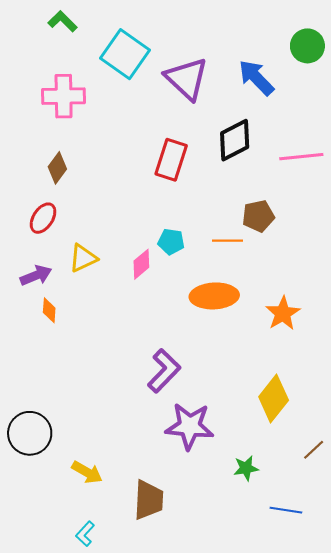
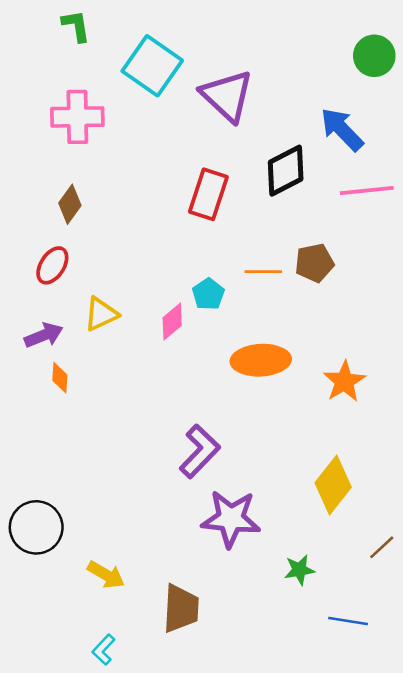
green L-shape: (62, 21) -> (76, 26), turned 36
blue arrow: (256, 78) -> (342, 129), moved
orange line: (227, 241) -> (263, 272), moved
cyan pentagon: (171, 242) -> (208, 294), turned 30

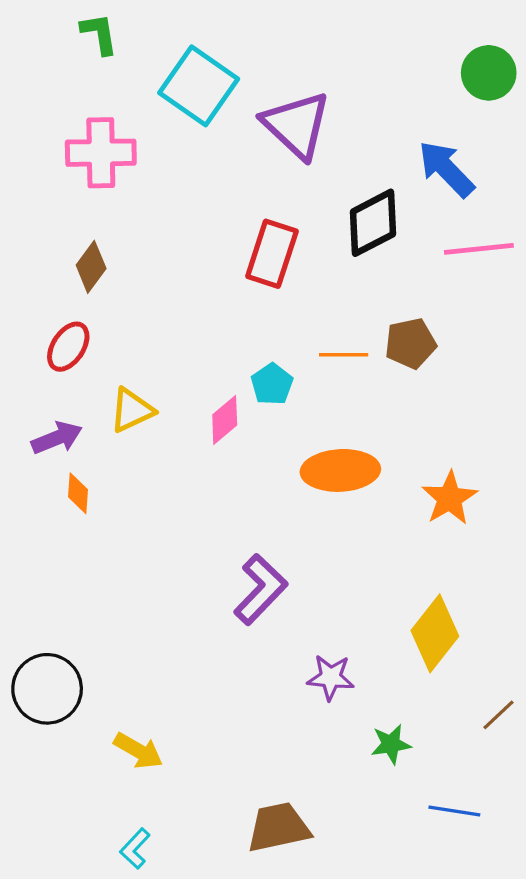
purple star: (231, 519) -> (331, 677), moved, size x0.6
brown trapezoid: (181, 608) -> (278, 827), moved, turned -105

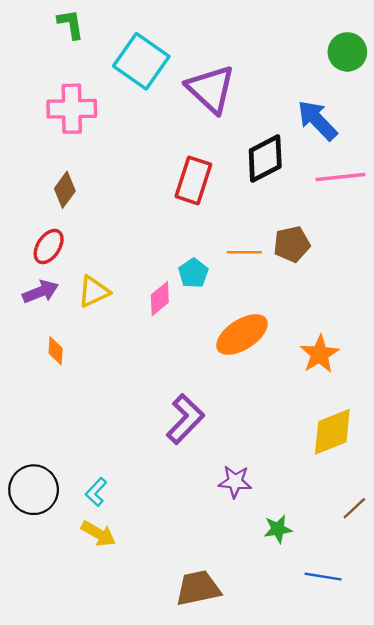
purple arrow: (57, 438) -> (41, 292), moved
orange ellipse: (340, 470) -> (242, 335), turned -30
yellow diamond: (435, 633) -> (332, 432), moved, turned 30
cyan L-shape: (135, 849) -> (96, 492), moved

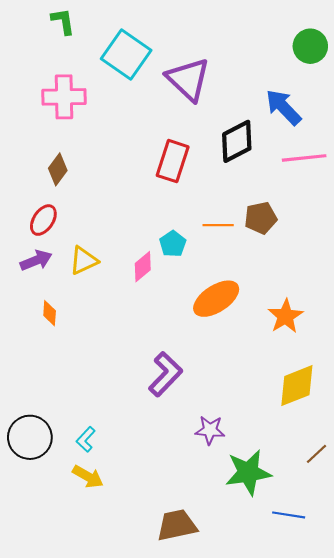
green star: (278, 529) -> (248, 472), size x1.8

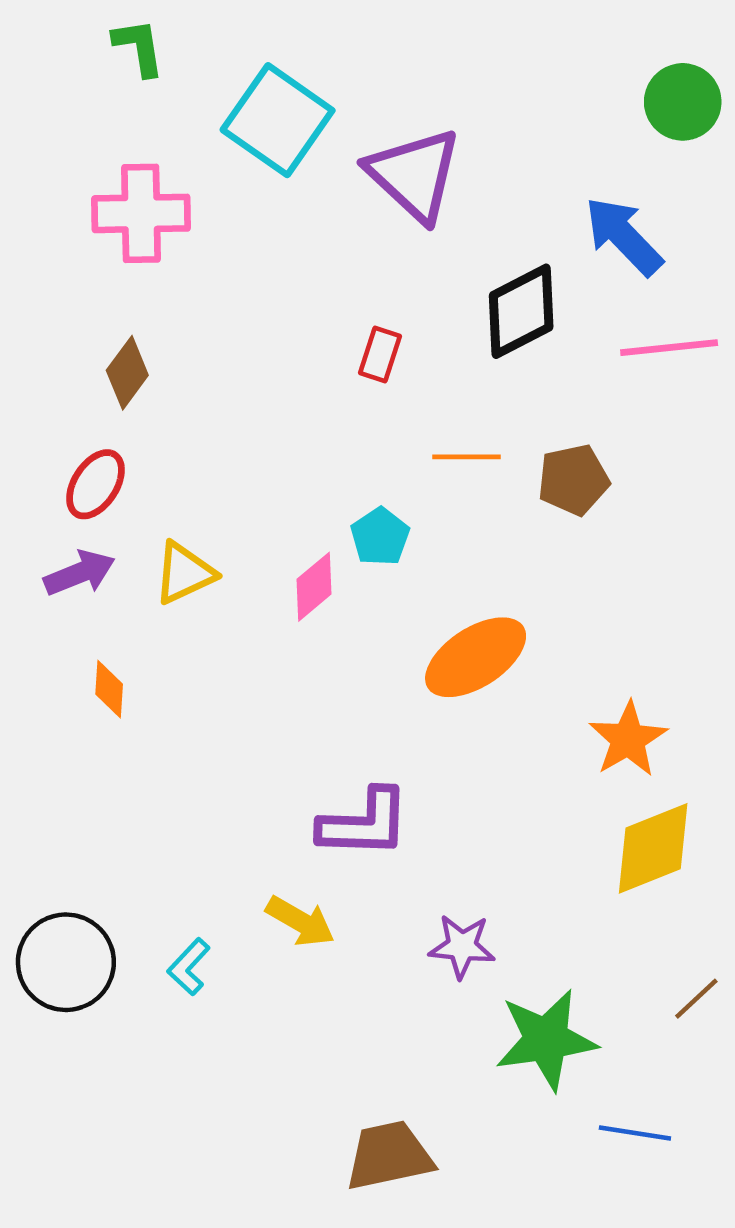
red rectangle: (173, 161) -> (380, 355), size x0.6
orange line: (218, 225) -> (466, 457), moved
orange star: (285, 316) -> (628, 739), moved
purple L-shape: (165, 374) -> (364, 823), turned 48
yellow arrow: (88, 477) -> (300, 921), moved

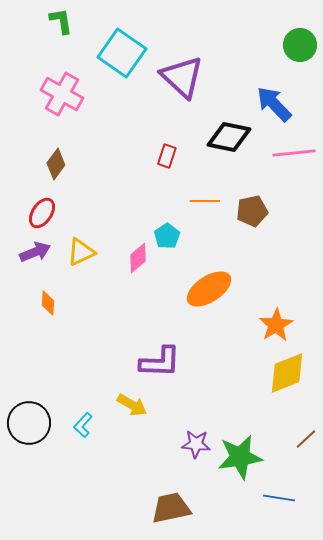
pink cross: (141, 213) -> (62, 94), turned 30
black diamond: (521, 311) -> (229, 137), turned 39
purple star: (462, 946) -> (196, 444), moved

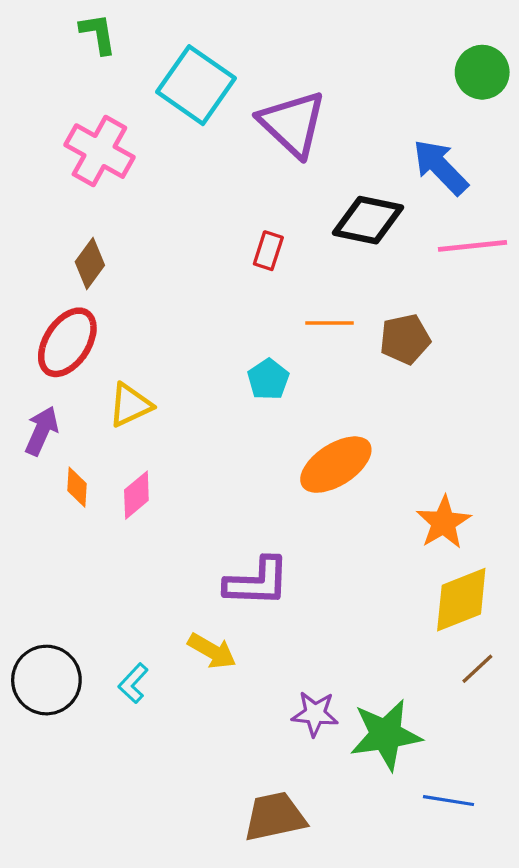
red ellipse: (42, 213) -> (67, 342), size x1.4
purple arrow: (35, 252) -> (42, 431), moved, turned -44
pink diamond: (138, 258) -> (136, 495), moved
brown line: (306, 439) -> (477, 669), moved

